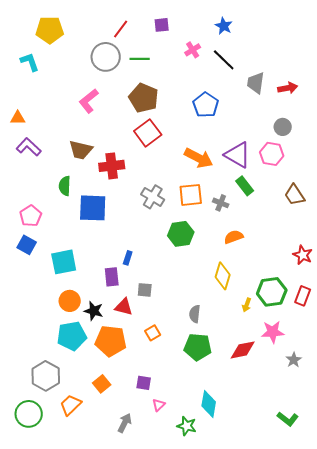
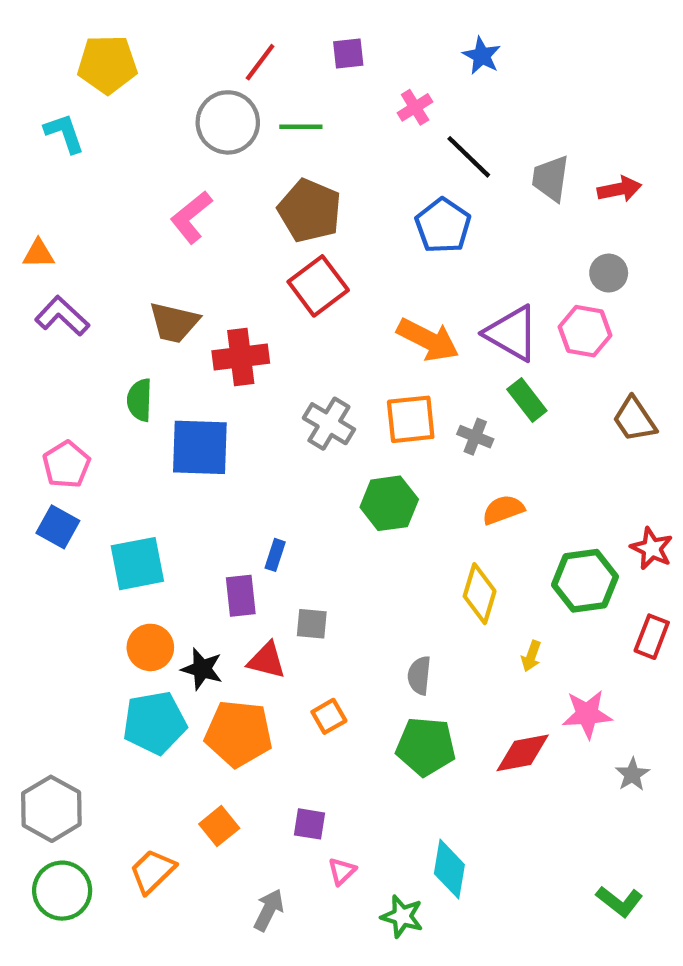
black line: (224, 60) -> (469, 157), moved
green hexagon: (272, 292) -> (585, 581), moved
gray hexagon: (46, 376) -> (51, 809), moved

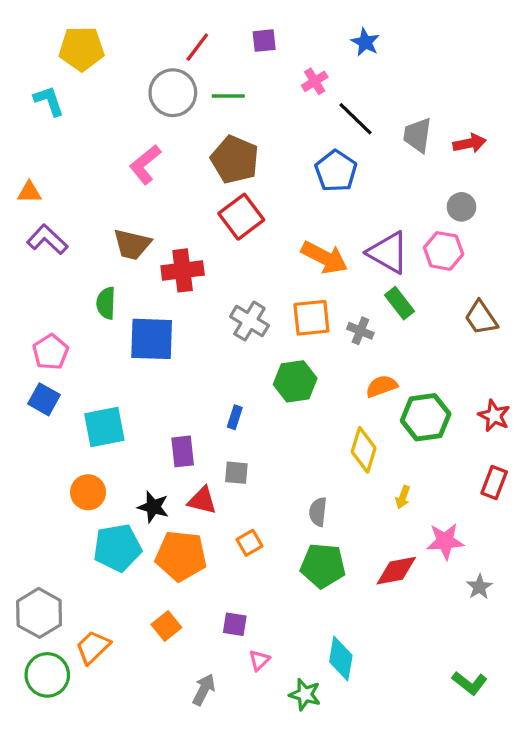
blue rectangle: (275, 555) -> (235, 417), moved
green hexagon: (585, 581) -> (426, 417), moved
orange circle: (150, 647) -> (88, 492), moved
orange trapezoid: (152, 871) -> (93, 647), moved

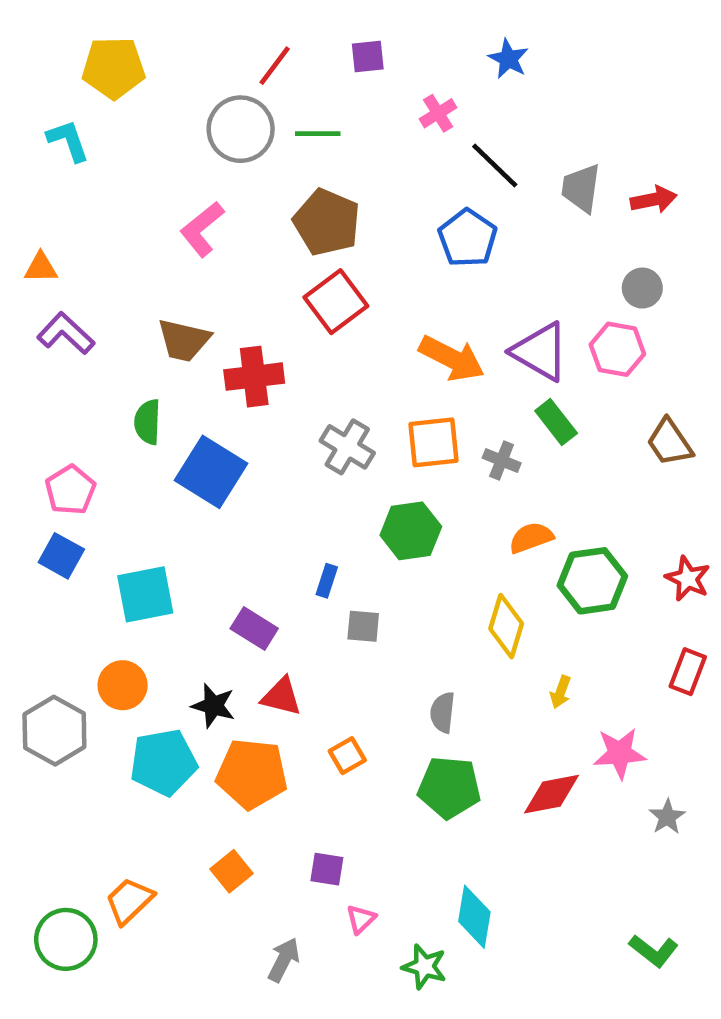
blue square: (152, 339) -> (211, 472), turned 30
purple rectangle: (183, 451) -> (254, 628), turned -52
gray square: (236, 473) -> (363, 626), moved
gray hexagon: (39, 613) -> (54, 731), moved

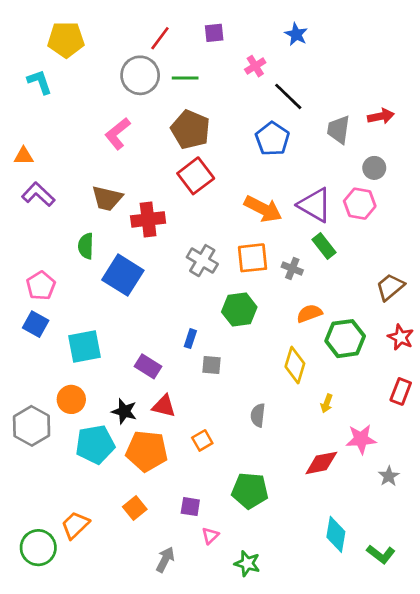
gray trapezoid: (581, 188) -> (339, 130), moved
brown trapezoid: (670, 442) -> (390, 287), moved, turned 84
green pentagon: (449, 787) -> (250, 491), moved
cyan diamond: (474, 917) -> (336, 534), moved

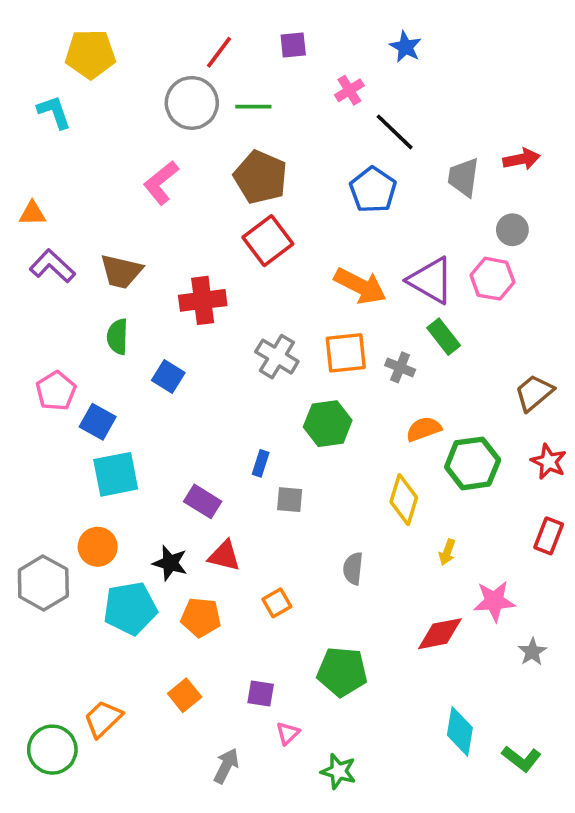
brown trapezoid: (107, 198) -> (121, 271), moved
blue square: (123, 275) -> (168, 376), size x0.6
blue square: (36, 324) -> (98, 422), moved
orange pentagon: (147, 451) -> (201, 617), size x0.7

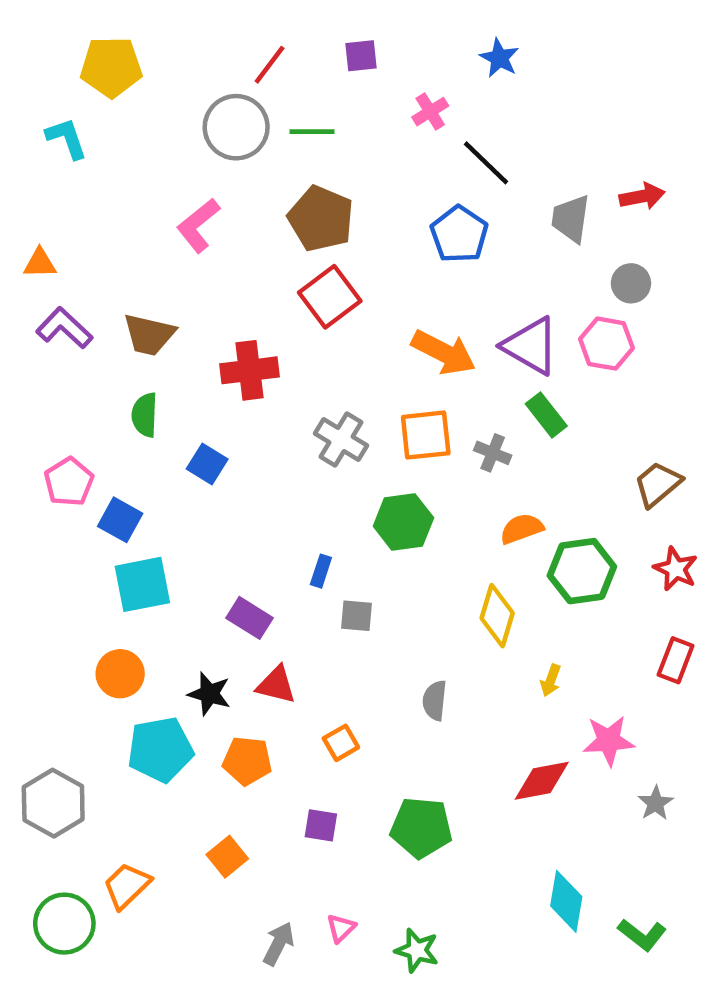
gray hexagon: (43, 583) -> (53, 803), moved
purple square: (261, 693) -> (321, 825), moved
pink triangle: (288, 733) -> (341, 928), moved

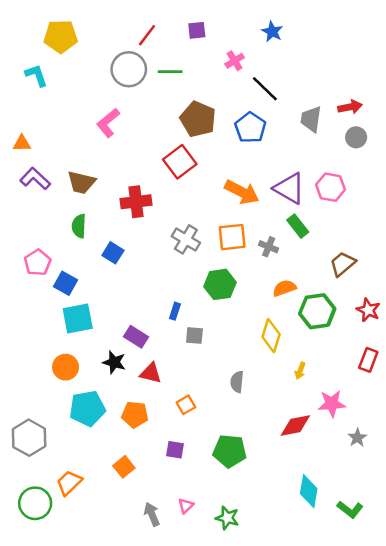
brown pentagon: (321, 219) -> (198, 119), moved
gray circle: (631, 283) -> (356, 137), moved
brown trapezoid: (658, 484) -> (343, 264), moved
black star: (209, 694) -> (114, 362), moved
gray arrow: (279, 944) -> (152, 514), turned -50

